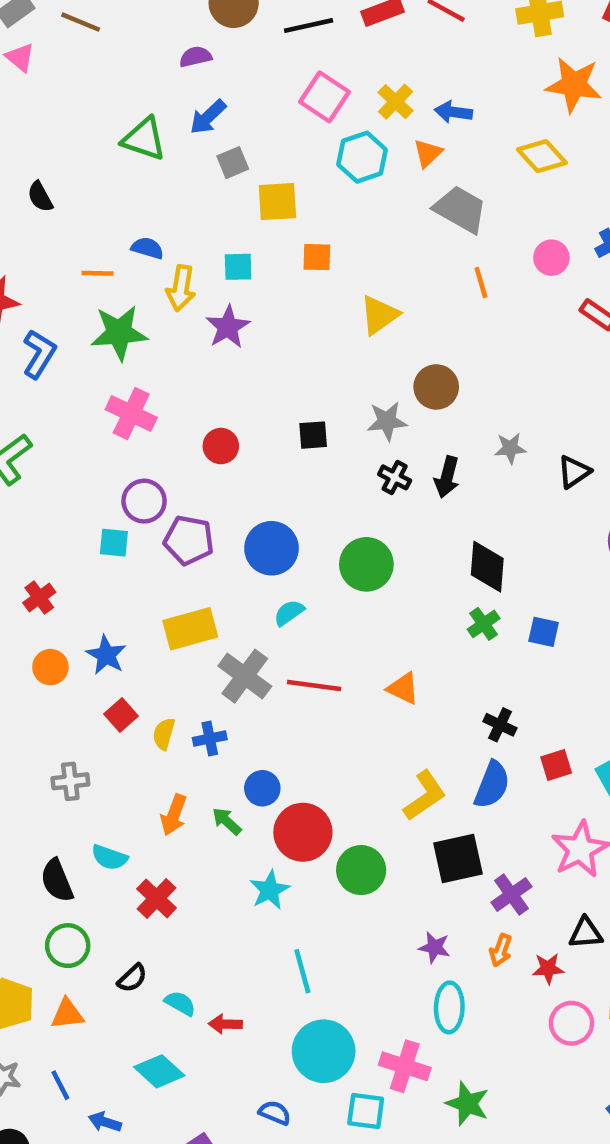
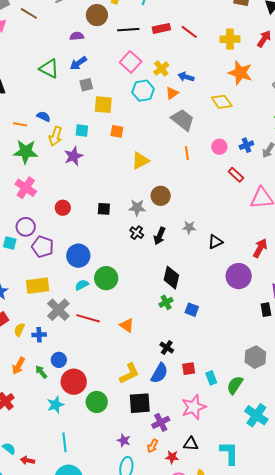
green circle: (366, 564) -> (106, 278), moved

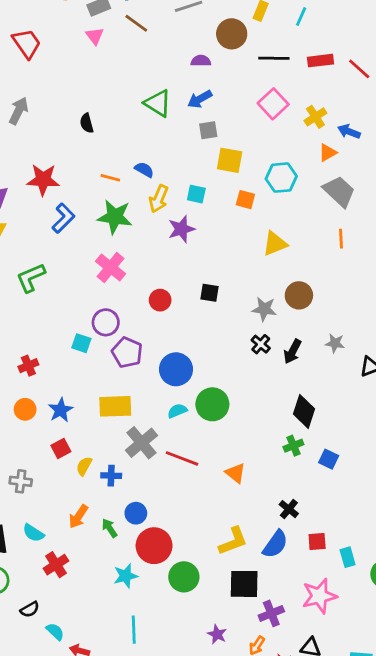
cyan hexagon: (143, 91) -> (281, 178), moved
black square: (104, 209) -> (210, 293), moved

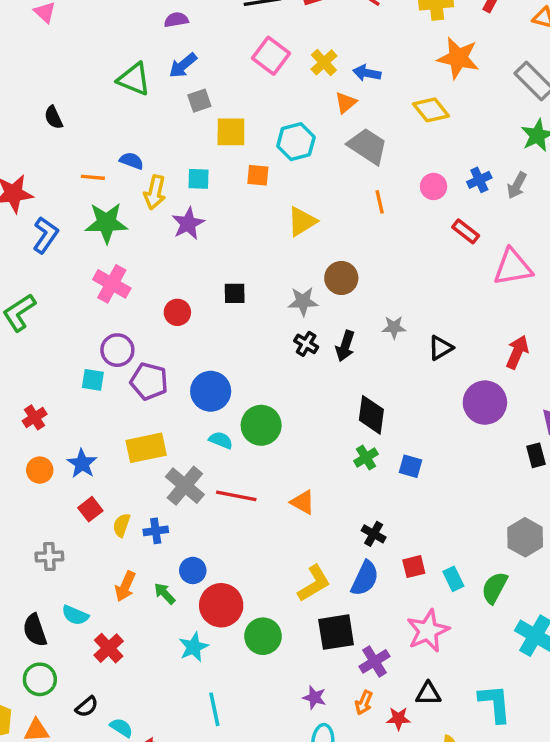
cyan semicircle: (177, 411) -> (221, 440), turned 54

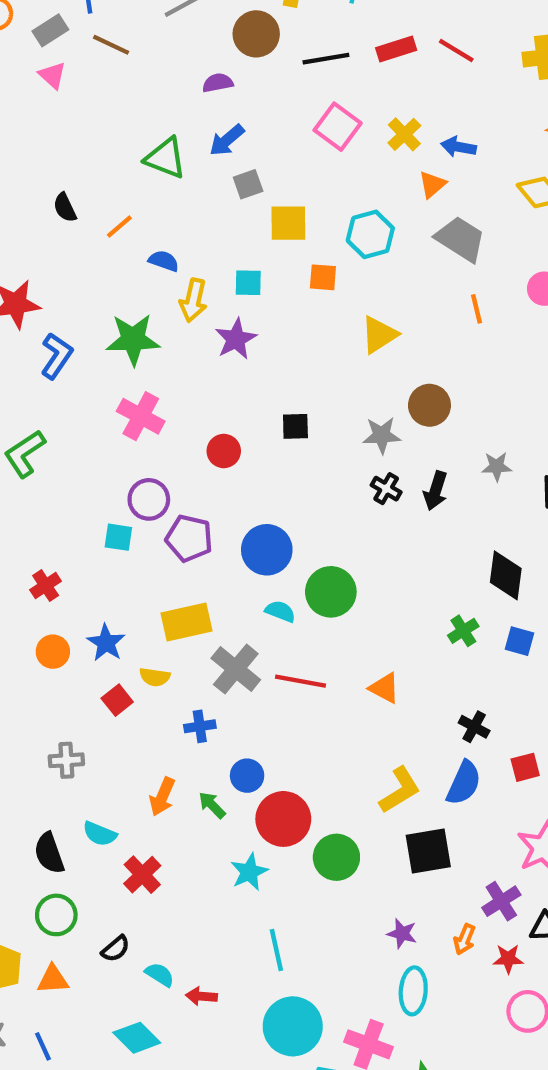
orange line: (93, 177) -> (119, 227), moved, turned -45
black diamond: (371, 415) -> (506, 575), moved
yellow semicircle: (122, 525) -> (155, 677), moved, turned -100
purple cross: (374, 661) -> (501, 901), moved

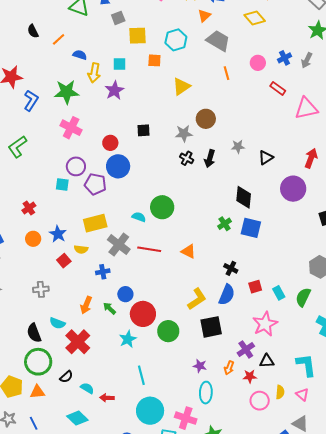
blue circle: (267, 550) -> (118, 166), moved
blue square: (519, 641) -> (251, 228), size x1.5
red cross: (142, 875) -> (78, 342), size x1.4
green circle: (56, 915) -> (38, 362), size x1.4

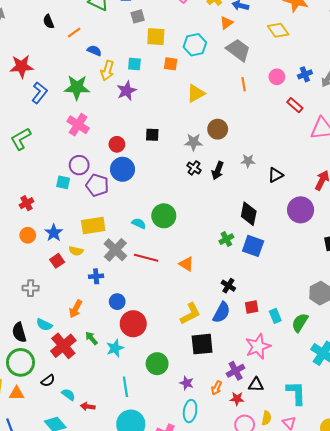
green arrow: (109, 308) -> (91, 338), moved
green circle: (168, 331) -> (157, 364), moved

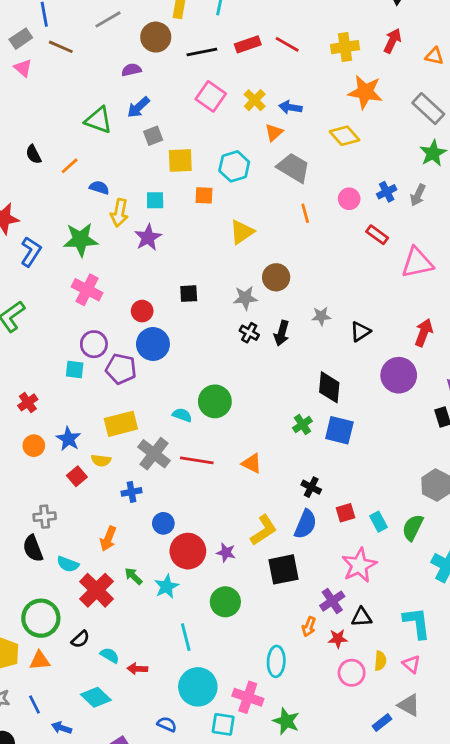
black semicircle: (19, 332) -> (33, 548), moved
purple star: (187, 383) -> (226, 553), moved

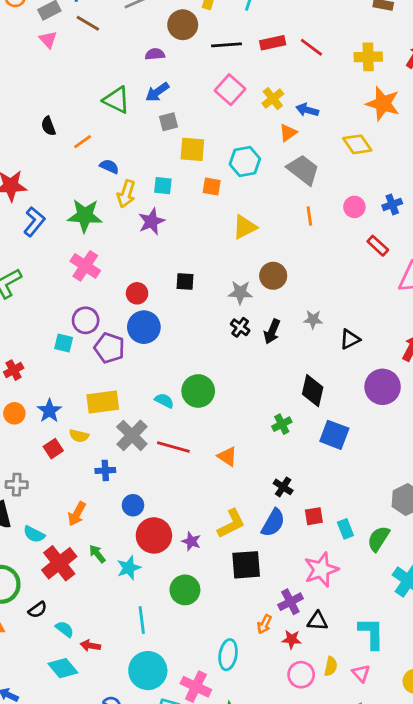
blue square: (339, 430) -> (334, 435), moved
cyan diamond: (96, 697) -> (63, 668), moved

